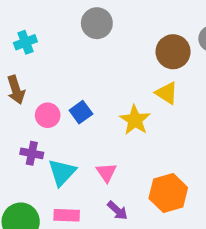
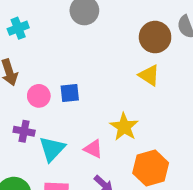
blue square: (81, 112) -> (70, 93), turned 30
yellow star: (135, 120) -> (124, 127), moved
pink triangle: (106, 172) -> (93, 149), turned -30

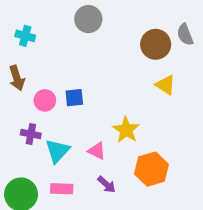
cyan cross: (18, 28) -> (25, 36), turned 36
yellow triangle: (149, 75) -> (165, 85), moved

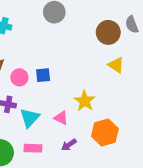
purple arrow: (107, 185) -> (69, 145), turned 104

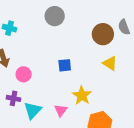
blue square: (43, 75) -> (65, 65), moved
pink triangle: (61, 118) -> (61, 110), turned 40

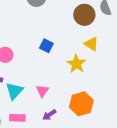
blue square: (65, 65) -> (46, 46), turned 32
yellow star: (82, 95) -> (76, 64), moved

